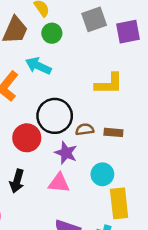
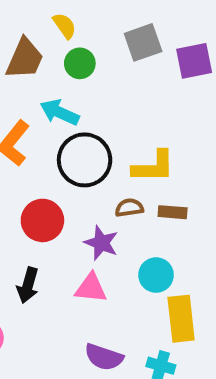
yellow L-shape: (109, 84) -> (153, 167), moved
black circle: (55, 116) -> (85, 160), moved

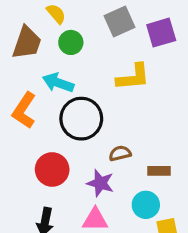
yellow L-shape: (153, 167) -> (133, 77), moved
brown rectangle: (173, 212) -> (159, 171), moved

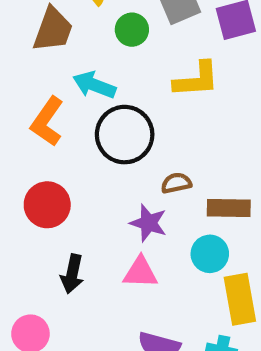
green circle: (71, 42) -> (132, 30), moved
red circle: (52, 169) -> (47, 205), moved
brown rectangle: (159, 171) -> (229, 208), size x1.4

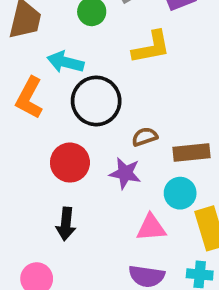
red circle: (47, 205) -> (70, 163), moved
pink triangle: (140, 272) -> (151, 228), moved

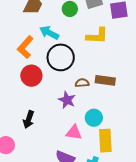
brown rectangle: (191, 153) -> (105, 80), moved
red circle: (70, 163) -> (31, 76), moved

